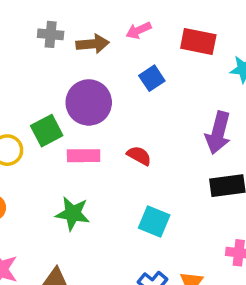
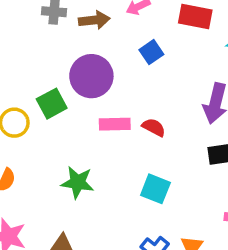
pink rectangle: (84, 156) -> (115, 124), moved
red semicircle: (139, 156) -> (154, 127), moved

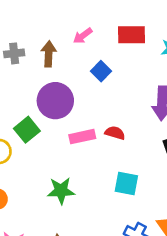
brown arrow: (94, 20) -> (49, 54), turned -70

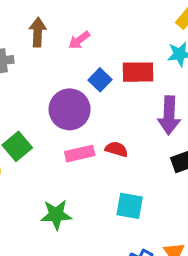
red rectangle: (131, 35) -> (138, 72), moved
brown arrow: (49, 54) -> (38, 32), moved
purple circle: (55, 101) -> (70, 109), moved

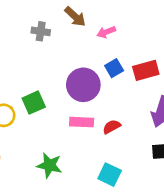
brown arrow: (38, 32) -> (75, 17), turned 115
red rectangle: (138, 72) -> (146, 70), turned -30
red semicircle: (116, 149) -> (112, 127), turned -60

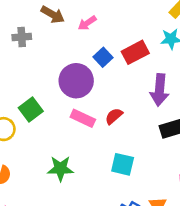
pink rectangle: (82, 122) -> (83, 118), turned 35

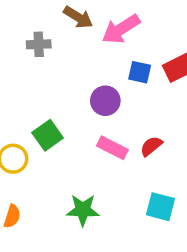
pink arrow: (87, 23) -> (121, 29), size x1.6
blue square: (103, 57) -> (140, 72), turned -36
purple circle: (76, 81) -> (105, 101), size x0.7

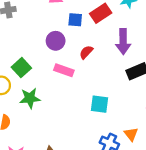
red semicircle: (151, 146) -> (86, 52), moved
green star: (83, 210) -> (30, 98), moved

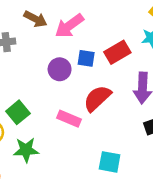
purple circle: (56, 41) -> (60, 69), moved
red semicircle: (86, 52) -> (97, 98), size x1.6

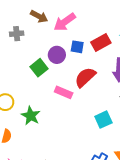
green square: (18, 112) -> (39, 68), moved
green star: (26, 150) -> (31, 116), turned 30
cyan square: (110, 162) -> (103, 120), moved, turned -36

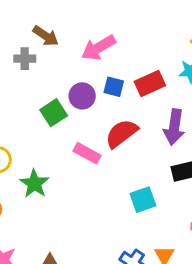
brown arrow: (39, 16) -> (46, 36), moved

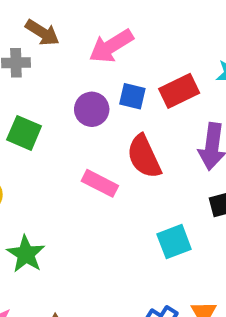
green square: (54, 113) -> (24, 133), moved, turned -32
red semicircle: (122, 133) -> (144, 156), turned -76
green star: (34, 184) -> (26, 254), moved

